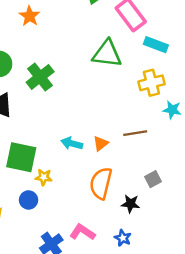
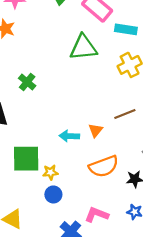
green cross: (40, 77) -> (27, 82), size x0.7
orange semicircle: (101, 183) -> (104, 166), turned -112
blue circle: (29, 200) -> (53, 194), moved

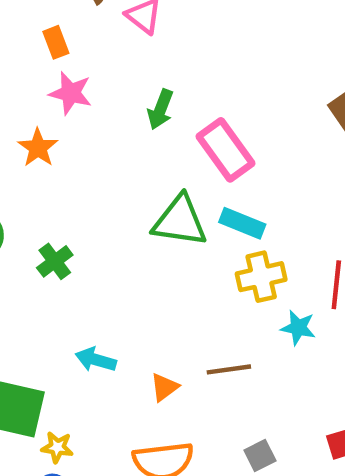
cyan rectangle: (126, 29) -> (242, 223), moved
cyan arrow: (69, 136) -> (96, 360), moved

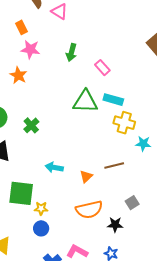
pink rectangle: (225, 150) -> (102, 68), size x0.6
yellow cross: (261, 277) -> (124, 123), turned 35

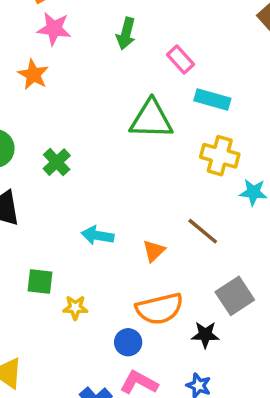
cyan rectangle: (113, 100) -> (212, 100), moved
brown line: (114, 166) -> (203, 231), turned 54
green square: (21, 193) -> (40, 281), size x0.6
gray square: (132, 203) -> (235, 296), size x1.5
blue circle: (41, 228) -> (128, 342), moved

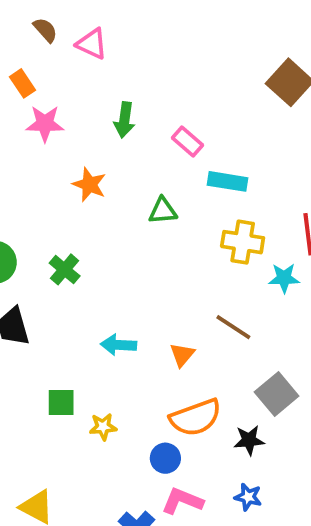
orange star: (33, 75) -> (89, 185), moved
green triangle: (151, 119) -> (163, 211), size x0.6

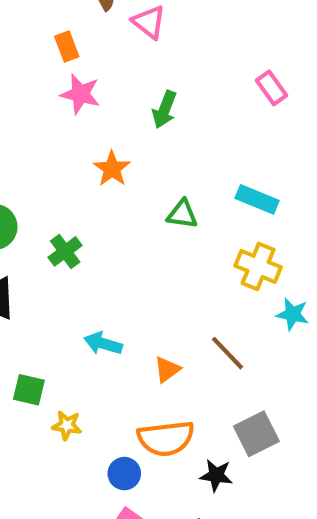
pink rectangle: (188, 141) -> (272, 88), moved

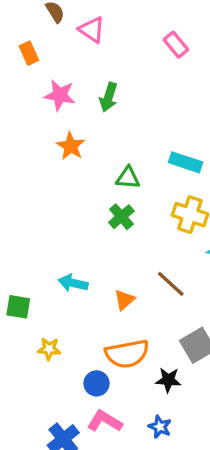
pink rectangle: (272, 88) -> (176, 45), moved
pink star: (80, 94) -> (60, 95), moved
green cross: (65, 251) -> (121, 217), moved
green square: (29, 390) -> (18, 307), moved

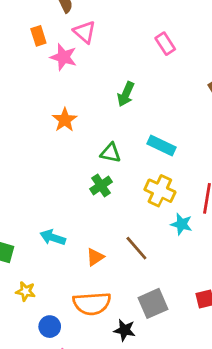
pink triangle: (92, 30) -> (85, 32), moved
pink star: (60, 95) -> (63, 57), moved
green arrow: (109, 97) -> (126, 94), moved
blue circle: (97, 383) -> (50, 327), moved

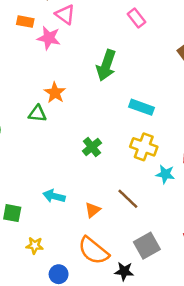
orange rectangle: (38, 36) -> (25, 22), turned -56
green arrow: (126, 94) -> (106, 65), size x1.4
green triangle: (111, 153) -> (37, 114), moved
orange semicircle: (92, 303) -> (93, 251), turned 48

